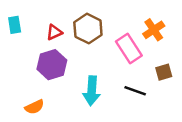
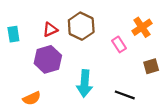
cyan rectangle: (15, 25) -> (13, 34), moved
pink rectangle: (129, 48) -> (119, 44), size x0.6
black line: (135, 91) -> (125, 95), moved

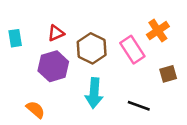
brown hexagon: (81, 26) -> (92, 48), moved
pink rectangle: (119, 44) -> (132, 50), size x1.5
orange semicircle: (32, 98) -> (35, 110), turned -114

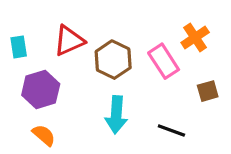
red triangle: (56, 33) -> (69, 41), size x1.5
purple hexagon: (53, 66) -> (41, 89), moved

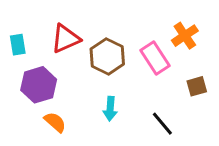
cyan arrow: (116, 115) -> (110, 109), size x0.7
black line: (171, 130) -> (162, 124), turned 30
orange semicircle: (44, 135) -> (55, 122), moved

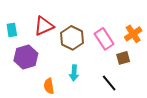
orange cross: (185, 36) -> (133, 34), moved
brown square: (197, 86) -> (123, 58), moved
orange semicircle: (55, 122) -> (49, 86), moved, turned -140

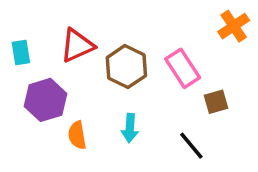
orange cross: (133, 34) -> (234, 26), moved
orange semicircle: (49, 86) -> (77, 135), moved

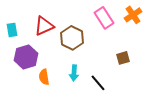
pink rectangle: (183, 68) -> (104, 18), moved
black line: (191, 146) -> (98, 83), moved

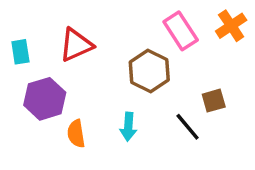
brown hexagon: (72, 38) -> (149, 71), moved
black line: (98, 83) -> (188, 127), moved

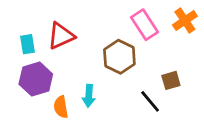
cyan rectangle: (20, 52) -> (27, 44), moved
cyan arrow: (128, 127) -> (89, 96), moved

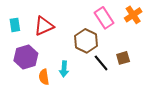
cyan rectangle: (27, 44) -> (15, 25), moved
black line: (150, 101) -> (101, 63), moved

